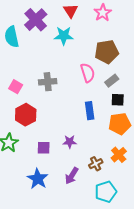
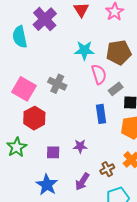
cyan star: (64, 36) -> (84, 50), moved
gray rectangle: (112, 81) -> (116, 89), moved
gray cross: (48, 82) -> (57, 84), turned 30
pink square: (16, 87) -> (24, 89), size x1.6

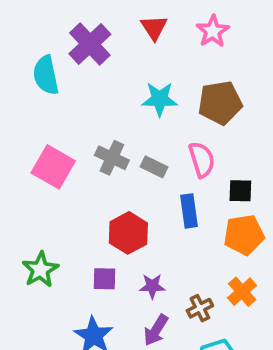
pink semicircle: (99, 74) -> (202, 160), moved
gray rectangle: (116, 89) -> (154, 167), moved, turned 64
red hexagon: (34, 118) -> (128, 233), moved
purple star: (80, 146) -> (152, 286), moved

